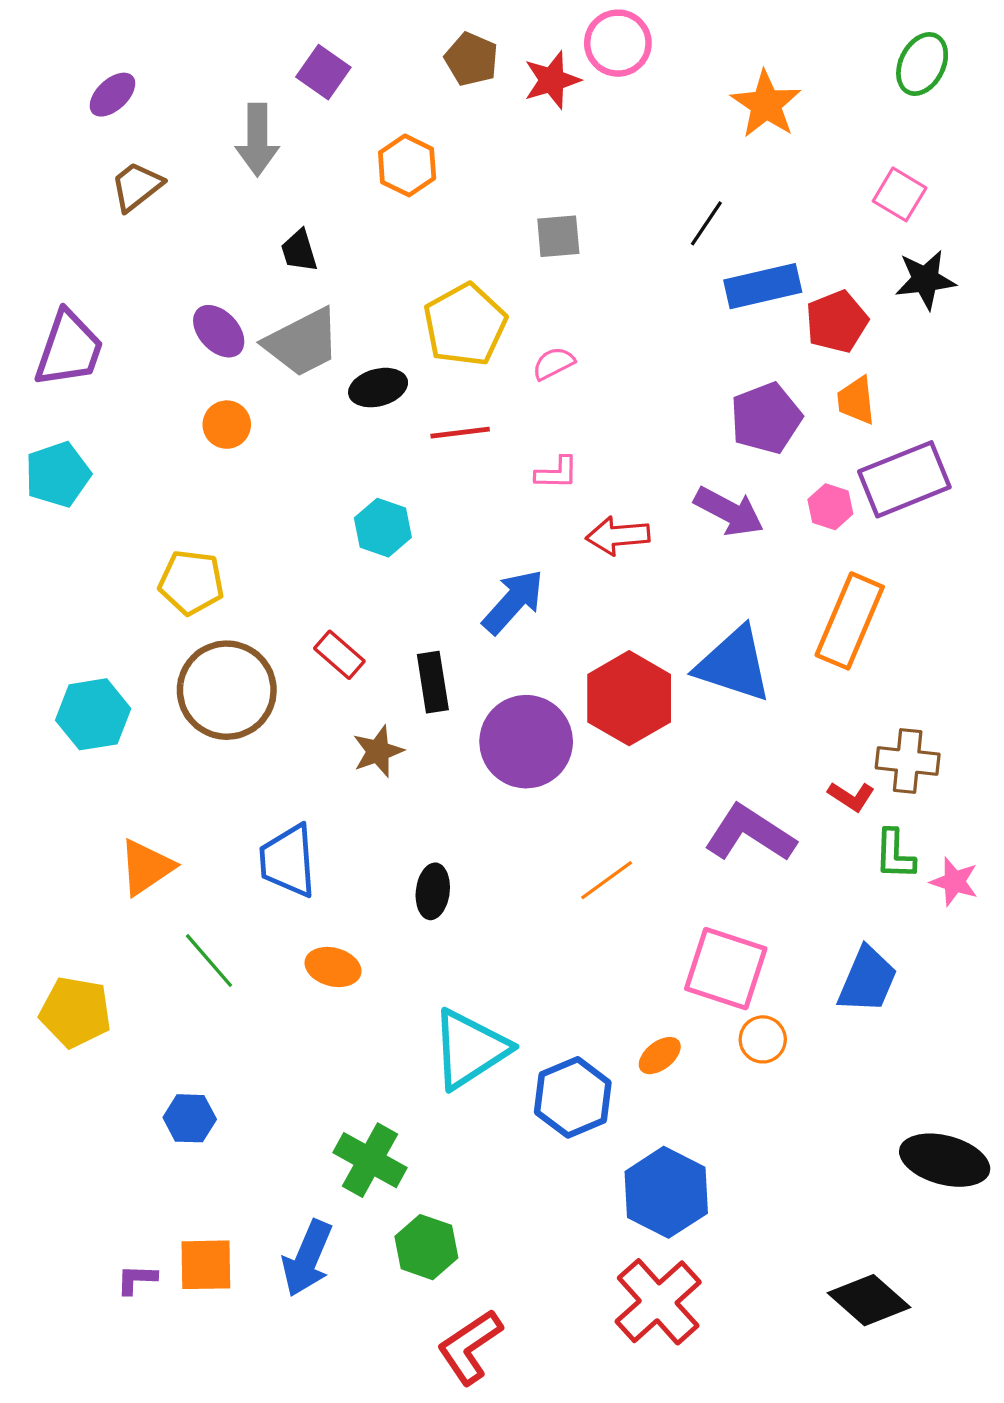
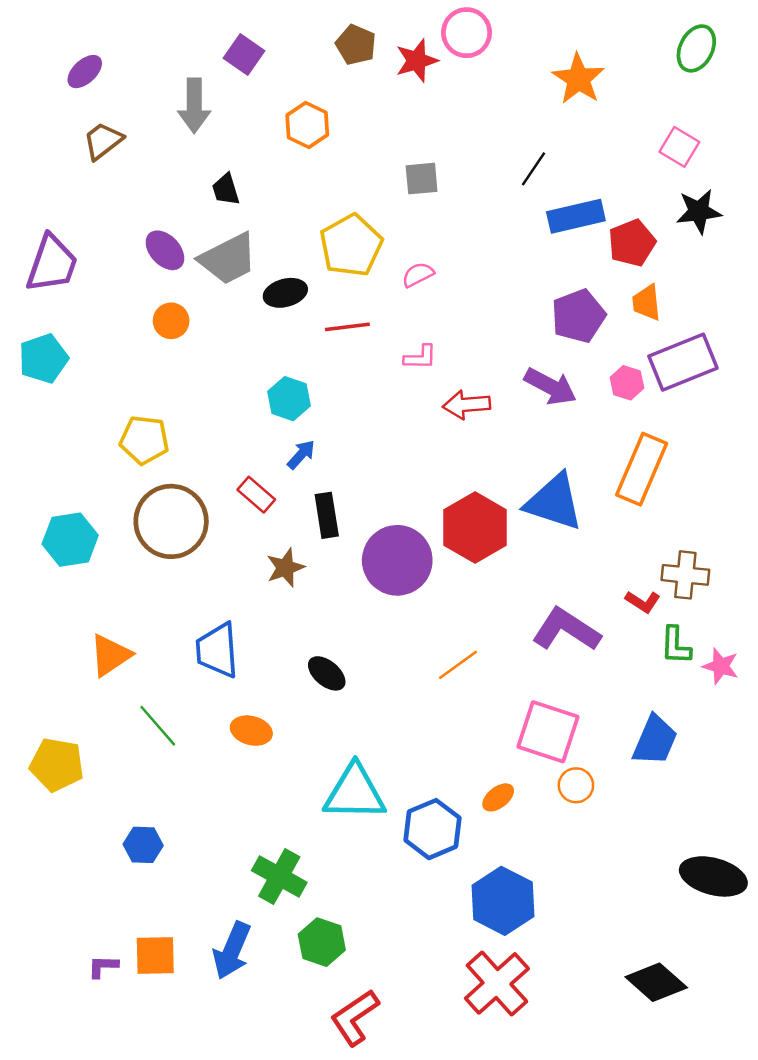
blue arrow: (513, 602) -> (301, 455), moved, size x0.6
black ellipse: (433, 891) -> (327, 673), turned -57
cyan triangle: (470, 1049) -> (355, 793), turned 34

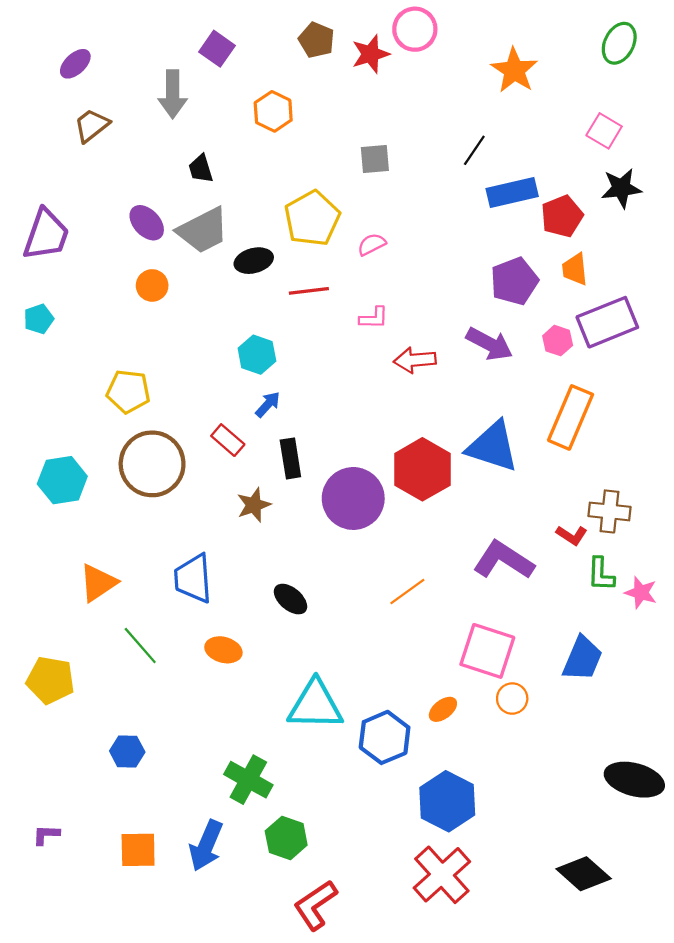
cyan pentagon: (43, 358) -> (39, 319), size x0.7
purple L-shape: (103, 966) -> (46, 835), moved

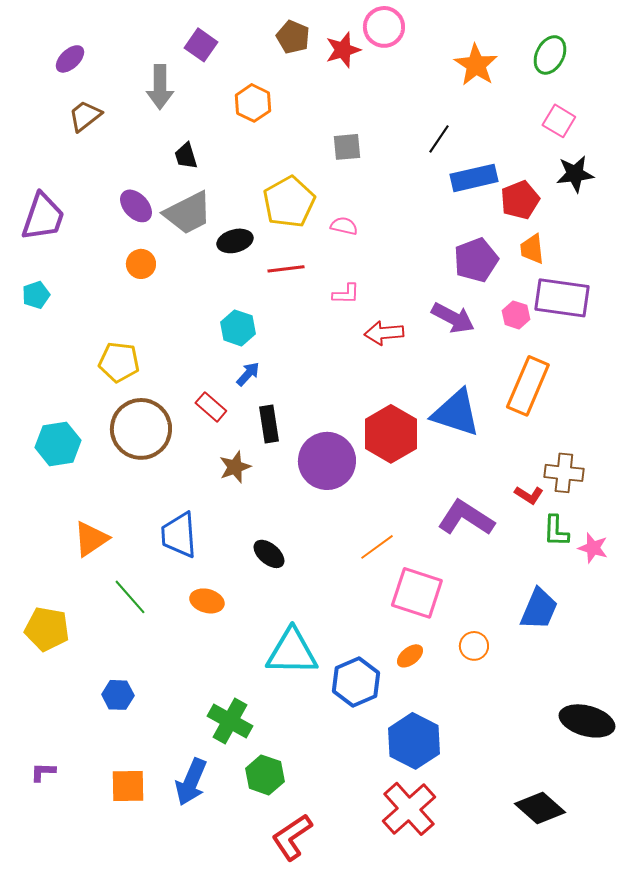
green ellipse: (619, 43) -> (550, 55), moved
pink semicircle: (372, 244) -> (344, 226), turned 40
purple rectangle: (607, 322) -> (562, 298), turned 30
pink square: (487, 651) -> (417, 593), moved

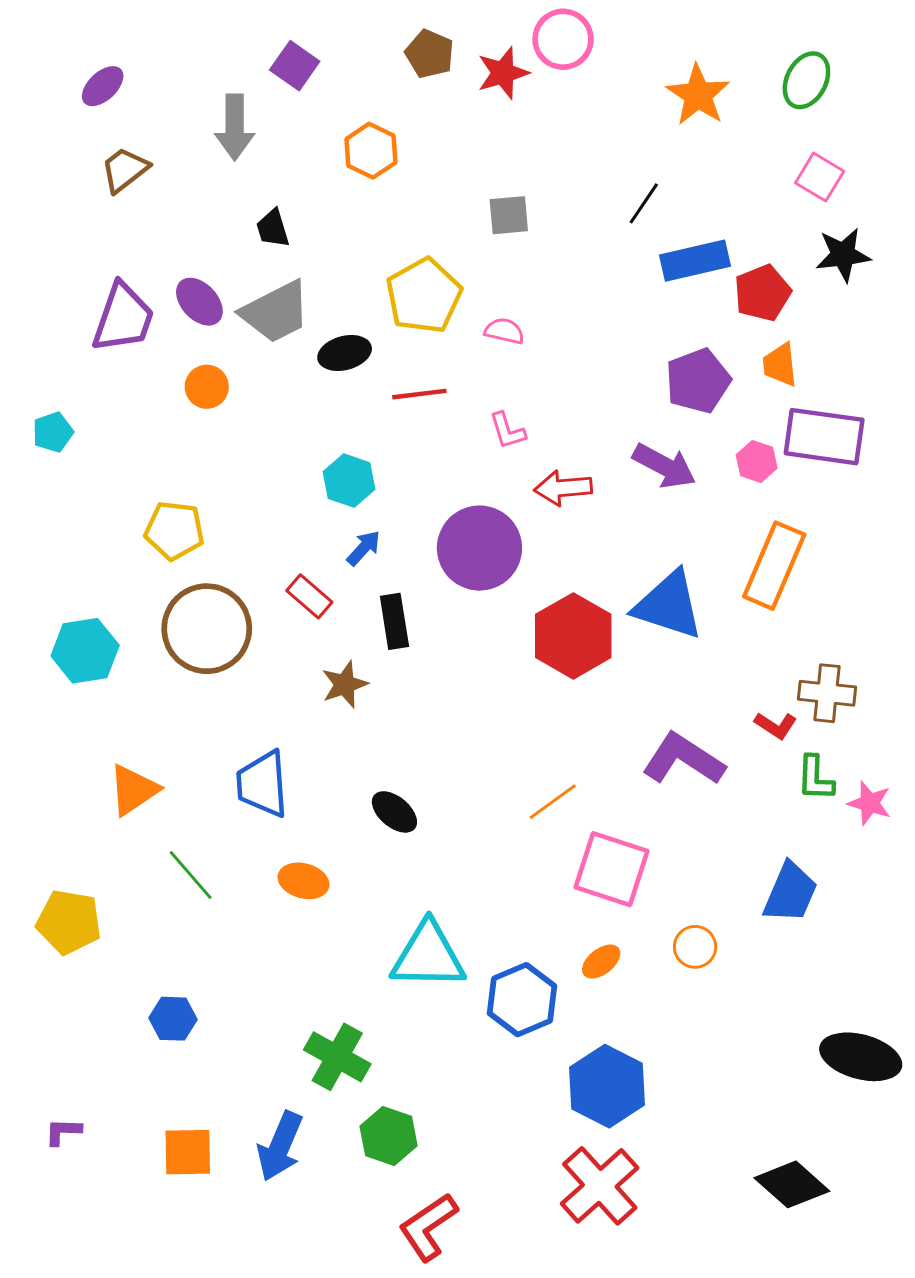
purple trapezoid: (43, 217) -> (123, 318), moved
pink L-shape: (346, 294) -> (507, 431), turned 72
purple circle: (327, 461) -> (479, 548), moved

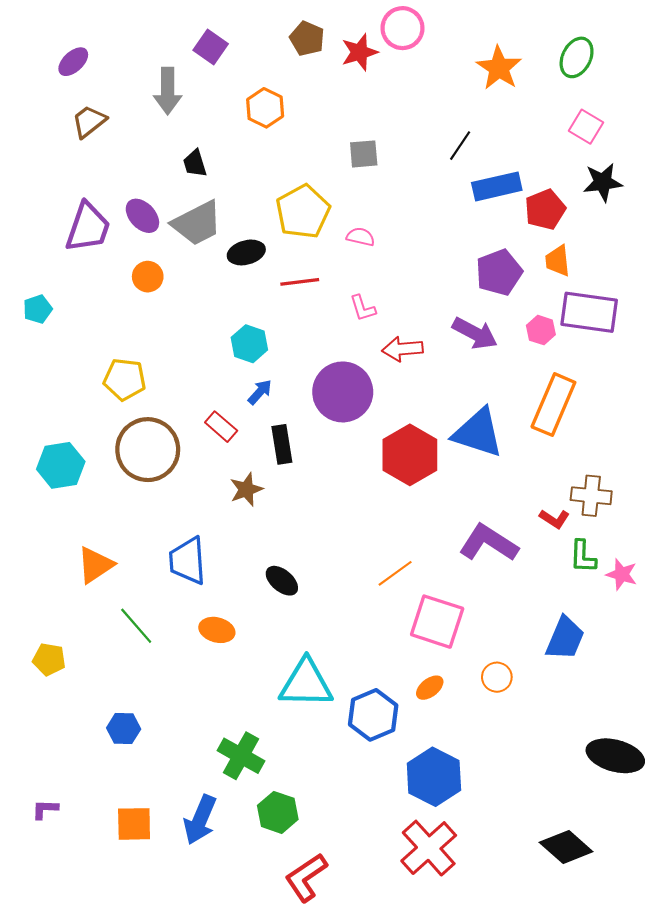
yellow pentagon: (69, 922) -> (49, 659), size x0.7

